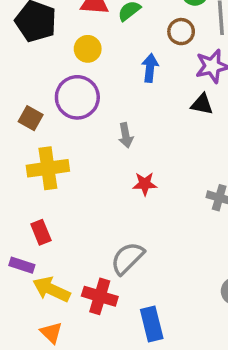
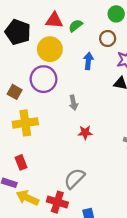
yellow circle: (88, 49) -> (50, 49), size x1.5

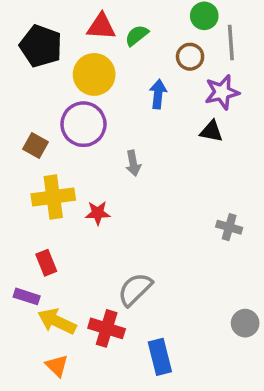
red star: (85, 133) -> (98, 213), moved

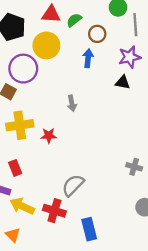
brown circle: (190, 57) -> (97, 34), moved
purple circle: (83, 124) -> (23, 69), moved
gray cross: (229, 227) -> (134, 167), moved
orange triangle: (57, 366) -> (13, 235), moved

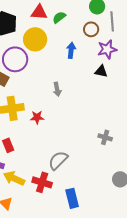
brown circle: (97, 34) -> (91, 29), moved
gray cross: (134, 167) -> (105, 137), moved

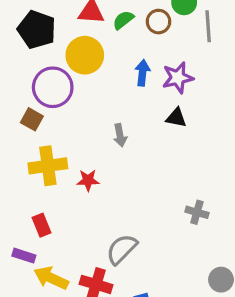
brown circle: (91, 29) -> (159, 22), moved
purple star: (107, 49) -> (178, 78), moved
black triangle: (101, 71) -> (176, 118), moved

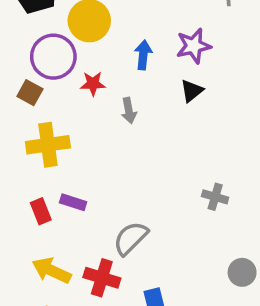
blue arrow: (142, 73) -> (143, 55), moved
black triangle: (176, 118) -> (192, 91), turned -50
red star: (88, 180) -> (93, 84), moved
purple rectangle: (24, 256) -> (73, 202), moved

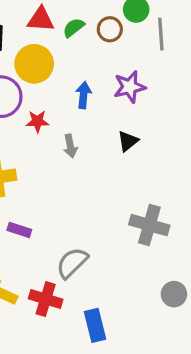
black triangle: (192, 91) -> (128, 141), moved
gray cross: (215, 197) -> (149, 225), size x1.6

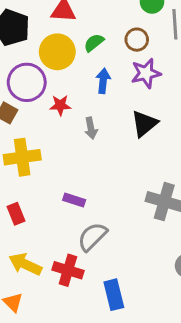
green semicircle: (74, 28) -> (94, 43), moved
brown circle: (110, 29) -> (137, 40), moved
black triangle: (128, 141) -> (144, 124), size x1.4
purple rectangle: (19, 230) -> (74, 200), moved

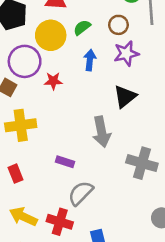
gray arrow: (91, 128) -> (102, 132), moved, size x1.6

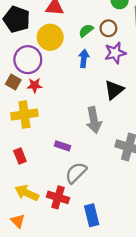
green semicircle: (82, 27) -> (86, 31), moved
red star: (53, 81) -> (35, 85), moved

